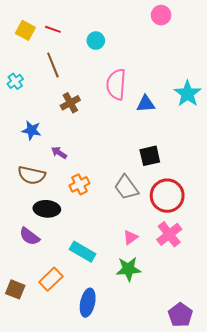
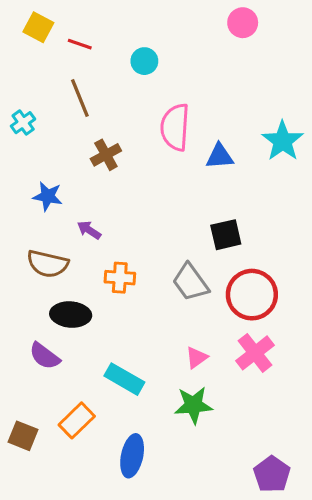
yellow square: (25, 30) -> (38, 27), moved
orange cross: (79, 184) -> (120, 278), turned 30

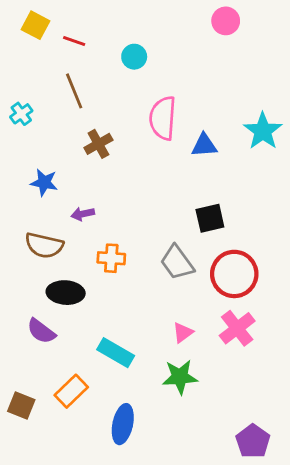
purple arrow: (89, 230) -> (83, 214), turned -45

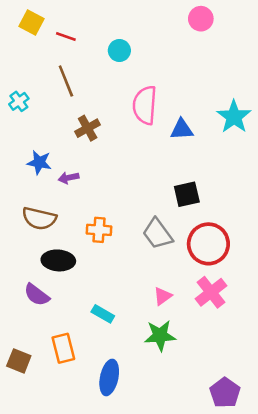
purple arrow: (83, 214) -> (68, 178), moved
cyan rectangle: (116, 353) -> (103, 314), size x0.7
orange rectangle: (71, 391) -> (63, 348), turned -60

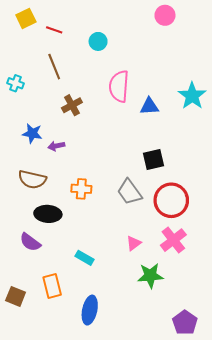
yellow square: (32, 23) -> (26, 18), turned 36
cyan cross: (19, 101) -> (16, 83), turned -35
green star: (160, 336) -> (150, 276), moved

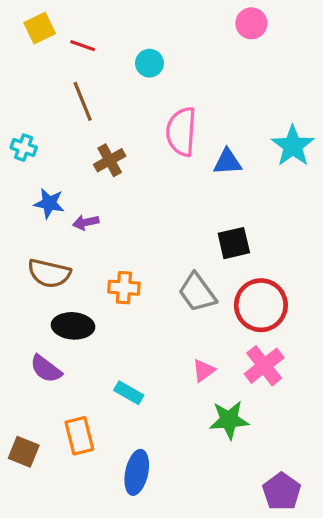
cyan cross: (16, 83) -> (24, 148), moved

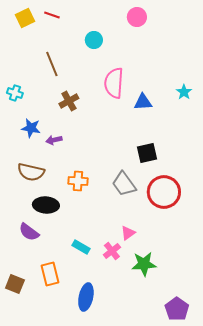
pink circle: (251, 23) -> (137, 17), moved
red line: (83, 46) -> (52, 15), moved
cyan star: (293, 146) -> (184, 92), size x0.6
pink cross: (264, 366) -> (112, 251), moved, size x0.7

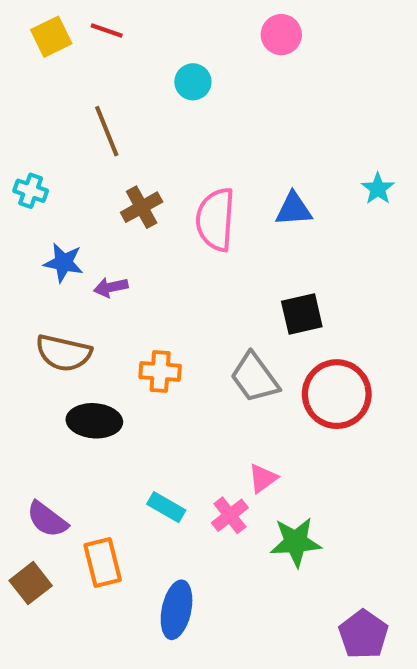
pink semicircle: (114, 83) -> (216, 219), moved
purple semicircle: (29, 232) -> (47, 519), moved
brown square: (15, 284) -> (31, 583), turned 30

